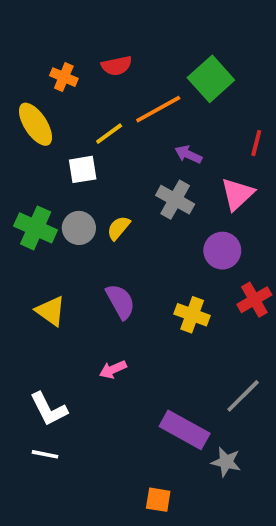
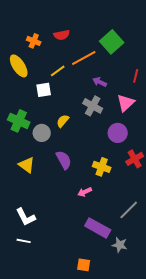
gray circle: (79, 228) -> (42, 133), moved
pink arrow: (113, 369) -> (85, 192), moved

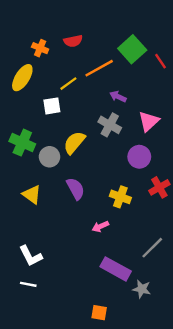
yellow ellipse: (19, 66) -> (22, 78), turned 65
red line: (136, 76) -> (161, 61), moved, turned -48
yellow semicircle: (63, 121) -> (74, 143), size x1.5

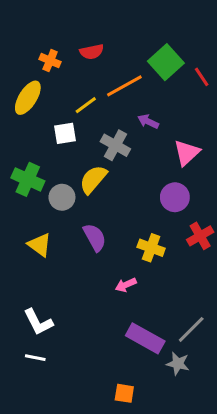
gray cross: (110, 125) -> (115, 145), moved
gray line: (152, 248) -> (191, 329), moved

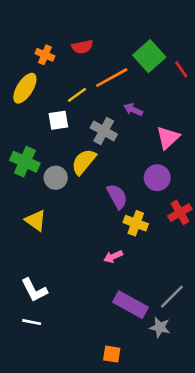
purple semicircle: (95, 237) -> (117, 196), moved

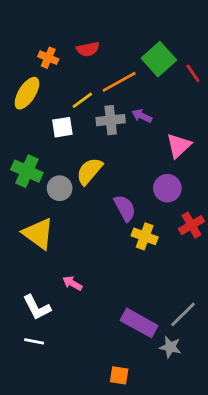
gray cross: (104, 131) -> (111, 120), moved, turned -35
yellow triangle: (36, 220) -> (38, 234), size x1.4
pink arrow: (113, 257) -> (72, 283), moved, turned 54

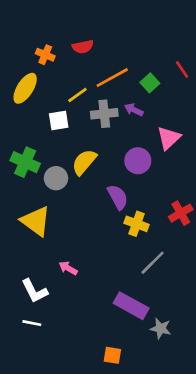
green square: (159, 59) -> (150, 83), moved, size x0.6
purple circle: (167, 188) -> (138, 161), moved
gray line: (183, 314) -> (153, 263), moved

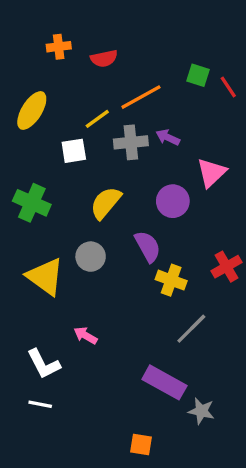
orange cross: (45, 55) -> (59, 47), moved, turned -30
green square: (150, 83) -> (198, 75), moved, turned -30
gray circle: (56, 178) -> (91, 257), moved

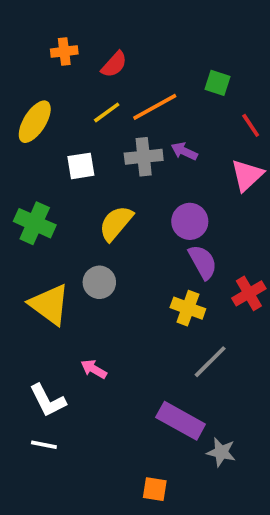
red semicircle: (104, 58) -> (114, 64), turned -36
red line: (228, 87) -> (251, 125), moved
yellow line: (97, 119) -> (107, 112), moved
pink triangle: (211, 173) -> (247, 175), moved
purple semicircle: (148, 246) -> (203, 262), moved

